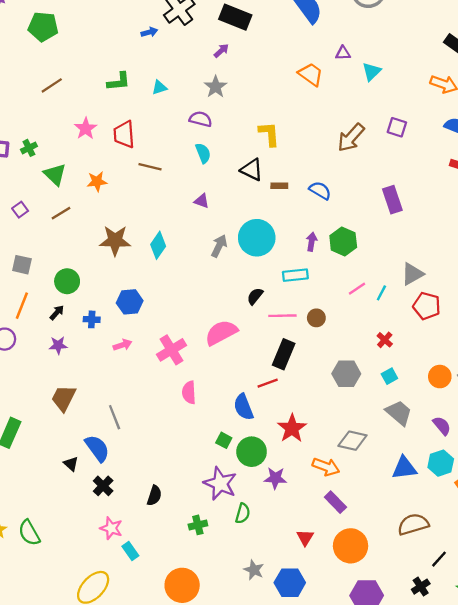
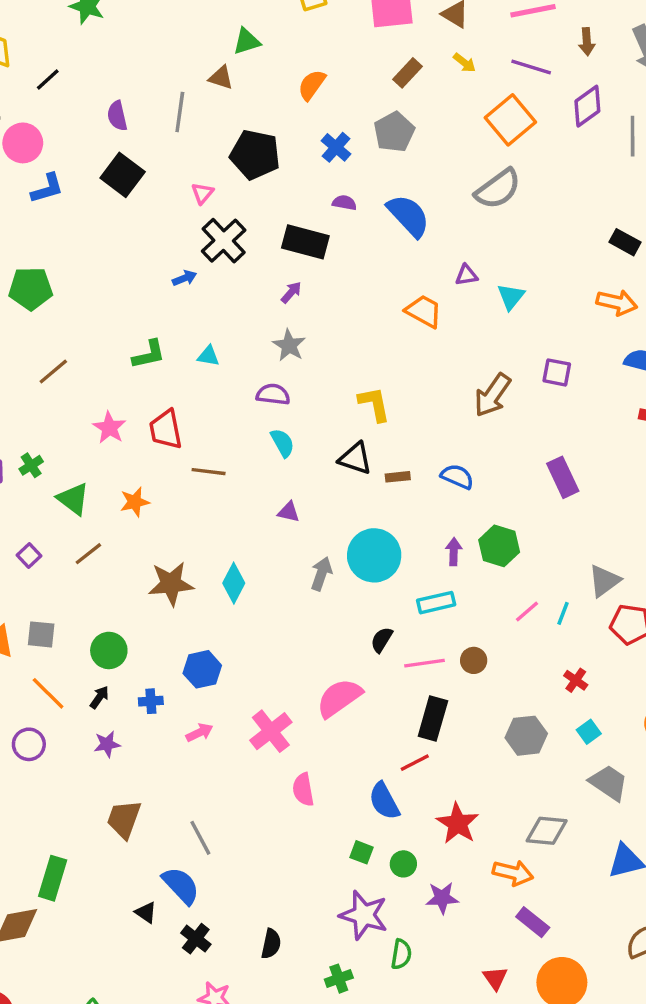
cyan triangle: (159, 87) -> (208, 356), turned 35
orange line: (22, 306) -> (48, 693), turned -60
green circle: (252, 452) -> (403, 864), size x0.6

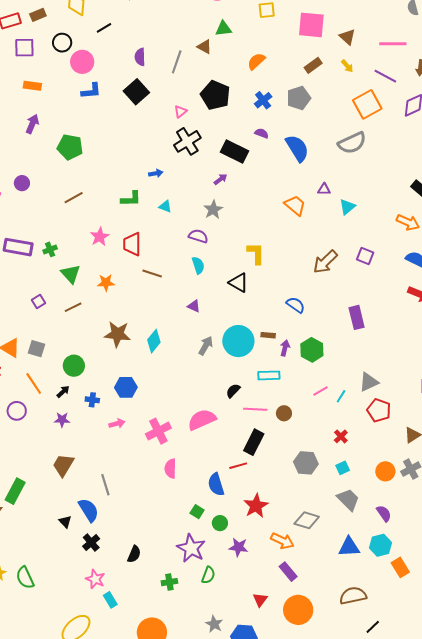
blue arrow: (184, 278) -> (156, 173), moved
brown rectangle: (398, 477) -> (268, 335), moved

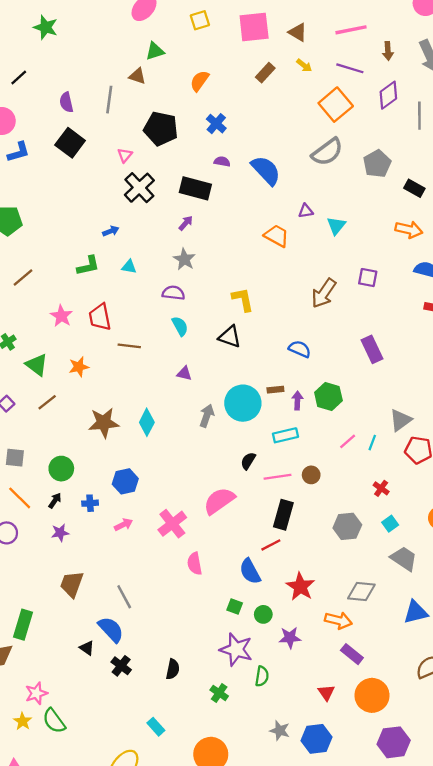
gray pentagon: (299, 98) -> (377, 164), moved
pink star: (95, 579) -> (36, 693), moved, turned -30
green cross: (169, 582) -> (219, 693), turned -35

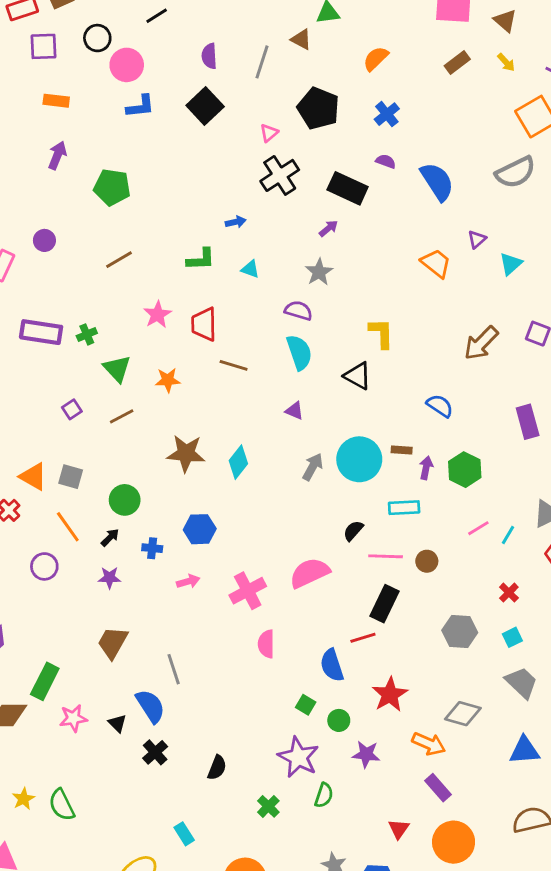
purple triangle: (306, 211) -> (477, 239), turned -42
cyan semicircle: (180, 326) -> (299, 352), size x1.4
pink star: (36, 693) -> (73, 718), moved

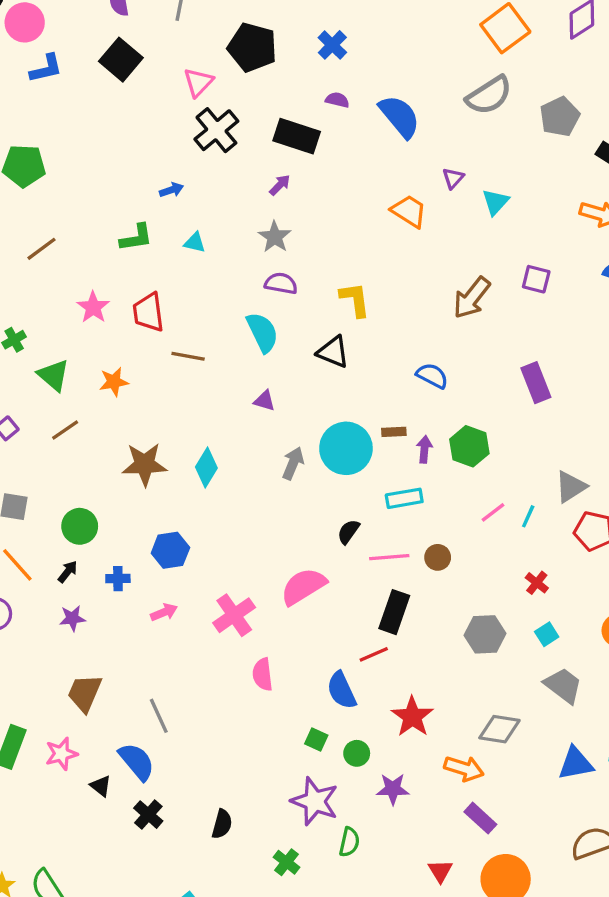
pink triangle: (269, 133) -> (198, 82), size x1.4
purple semicircle: (299, 311) -> (281, 283), moved
pink star: (73, 718) -> (61, 754), moved

